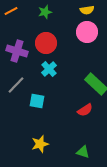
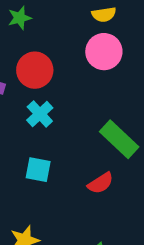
green star: (45, 12) -> (20, 18), moved
cyan square: (37, 101) -> (38, 170), moved

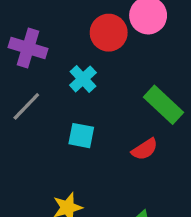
red circle: (35, 70) -> (109, 33), moved

